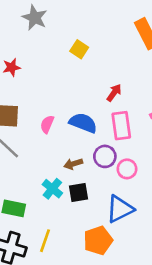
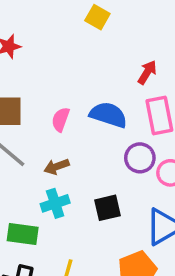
brown arrow: (73, 164) -> (57, 167), moved
cyan cross: (52, 189) -> (55, 203), moved, turned 36

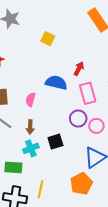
blue semicircle: (108, 115) -> (56, 83), moved
brown arrow: (57, 167) -> (30, 127), turned -64
black square: (107, 208) -> (55, 142), moved

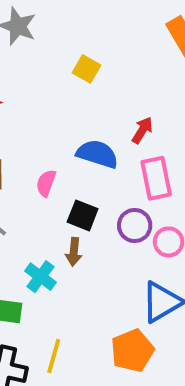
brown arrow: (30, 127) -> (74, 252), moved
black square: (55, 142) -> (83, 215), moved, turned 35
cyan cross: (31, 148) -> (40, 277), turned -35

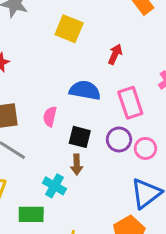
yellow square: (87, 69) -> (69, 29), size x1.4
red arrow: (142, 130) -> (115, 54), moved

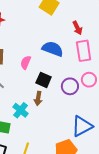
red arrow: (115, 54) -> (77, 28), turned 120
pink rectangle: (130, 103) -> (84, 51), moved
pink circle: (145, 148) -> (89, 80), moved

